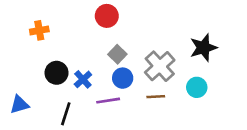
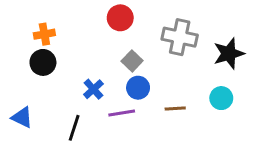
gray cross: (160, 66) -> (180, 37), moved, turned -36
black circle: (56, 73) -> (43, 62), moved
blue triangle: (19, 105) -> (22, 117), turned 42

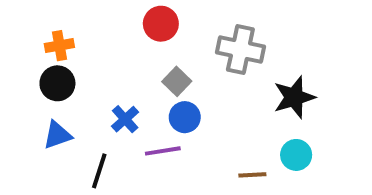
black star: (229, 54) -> (294, 97), moved
cyan circle: (221, 98) -> (296, 155), moved
brown line: (175, 108) -> (252, 175), moved
blue triangle: (22, 117) -> (57, 135), moved, turned -45

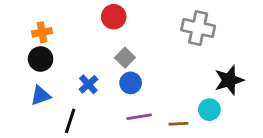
gray cross: (240, 50) -> (198, 28), moved
black star: (294, 97) -> (229, 80), moved
purple line: (163, 151) -> (139, 117), moved

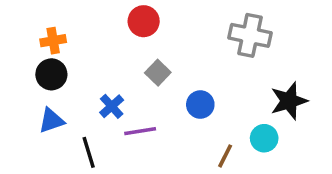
blue circle: (131, 83) -> (200, 105), moved
purple line: (139, 117) -> (140, 131), moved
black line: (70, 121) -> (89, 152), turned -35
brown line: (178, 124) -> (225, 156), turned -60

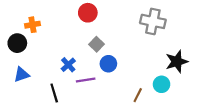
black circle: (51, 74) -> (17, 43), moved
blue circle: (200, 105) -> (108, 64), moved
blue triangle: (51, 120) -> (22, 75), moved

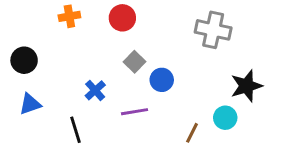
orange cross: (32, 25) -> (69, 16), moved
blue circle: (108, 64) -> (162, 80), moved
purple line: (86, 80) -> (134, 112), moved

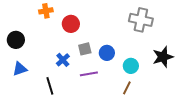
red circle: (122, 18) -> (71, 24), moved
gray square: (134, 62) -> (85, 49), moved, turned 32
cyan circle: (225, 118) -> (131, 66), moved

